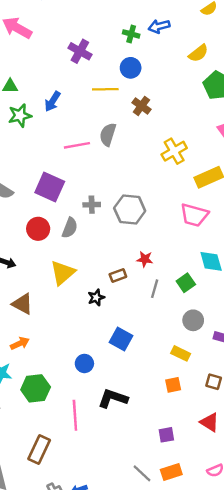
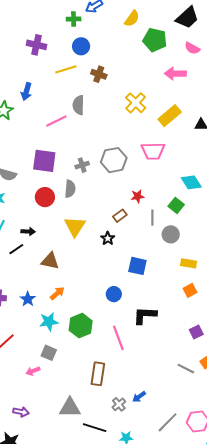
pink trapezoid: (194, 215) -> (153, 151), moved
gray circle: (193, 320) -> (171, 234), moved

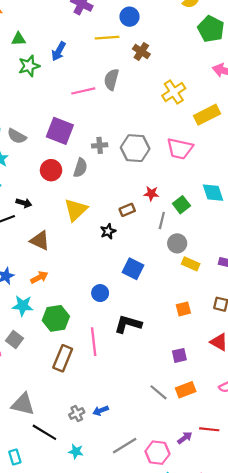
green square: (176, 205) -> (181, 205), moved
yellow rectangle: (189, 263) -> (191, 264), moved
brown rectangle: (98, 374) -> (63, 358), moved

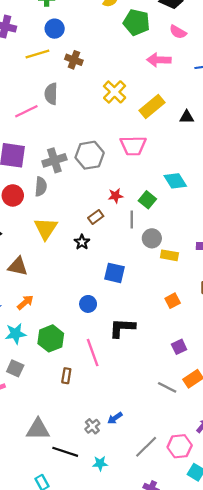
gray cross: (100, 145) -> (54, 160), size x1.5
brown rectangle: (63, 358) -> (66, 376), size x0.6

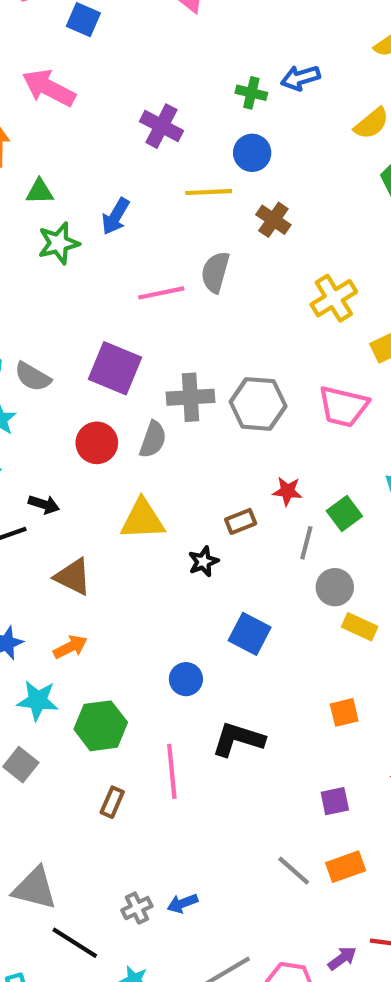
yellow triangle: (46, 228) -> (142, 519), turned 40

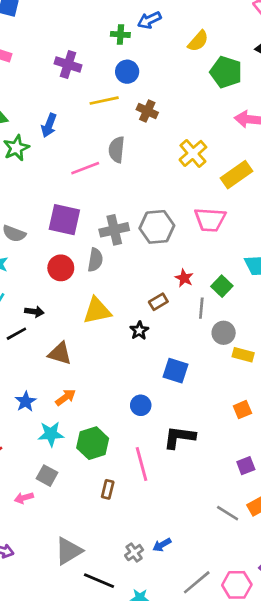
red star: (287, 491) -> (184, 278), turned 30
gray triangle: (35, 888) -> (69, 551), turned -36

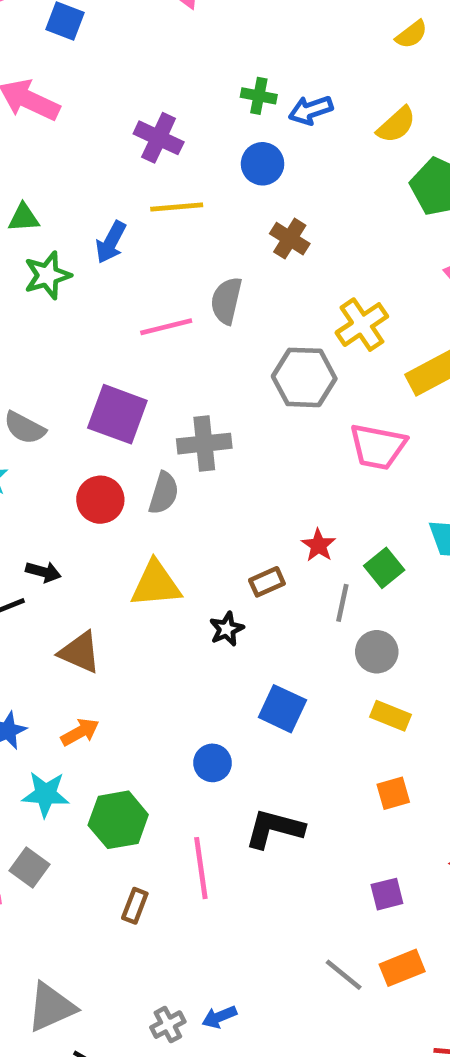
blue arrow: (149, 20) -> (311, 110), moved
yellow line: (104, 101) -> (177, 207), moved
gray hexagon: (157, 227) -> (304, 377), moved
yellow rectangle: (243, 355) -> (390, 716), moved

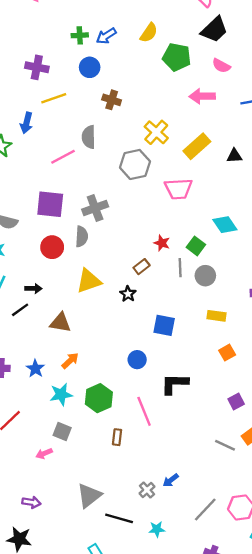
gray circle: (377, 652) -> (205, 276), moved

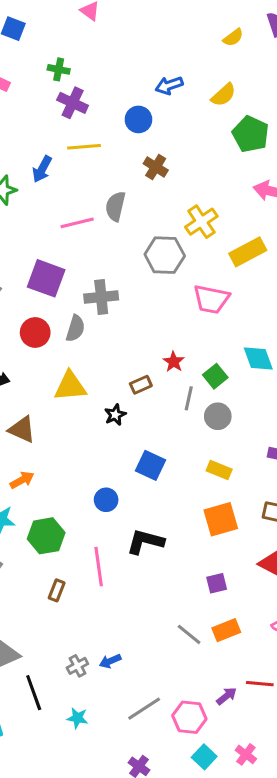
green cross: (80, 35) -> (59, 69), moved
orange square: (227, 353) -> (221, 519), size x1.6
black line: (119, 518) -> (34, 693), turned 40

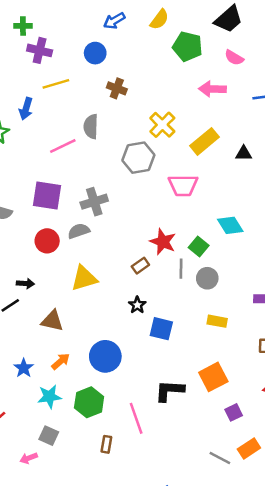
gray semicircle: (75, 328) -> (79, 231), turned -115
red star: (174, 362) -> (163, 242), size x1.5
black star: (115, 415) -> (137, 305), moved
blue circle: (106, 500) -> (105, 356), moved, size x1.6
orange square: (221, 519) -> (213, 377), moved

